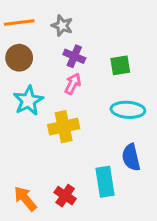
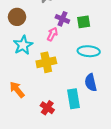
purple cross: (74, 56) -> (62, 19), moved
orange arrow: (25, 199) -> (17, 90), moved

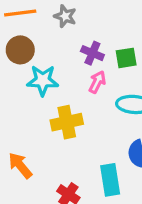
pink arrow: (52, 34) -> (97, 82), moved
cyan star: (23, 45) -> (43, 80), moved, turned 30

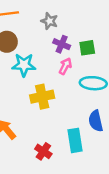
gray star: (65, 16) -> (49, 21), moved

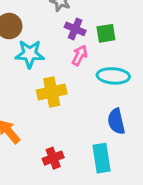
cyan rectangle: (75, 140) -> (102, 158), moved
red cross: (43, 151) -> (53, 158), turned 35

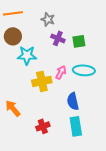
pink arrow: (80, 55) -> (61, 72), moved
blue semicircle: (116, 121) -> (73, 101), moved

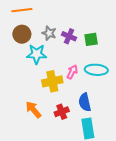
gray star: (48, 19) -> (49, 33), moved
orange arrow: (13, 108) -> (33, 110), moved
red cross: (43, 126) -> (62, 112), moved

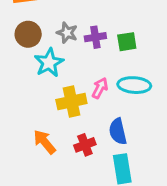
purple cross: (69, 36) -> (95, 37), turned -32
cyan star: (37, 54) -> (49, 63), turned -30

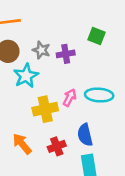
green square: (127, 42) -> (97, 36), moved, turned 30

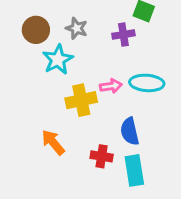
purple cross: (66, 54) -> (123, 35), moved
pink arrow: (70, 98) -> (111, 86), turned 54
red cross: (57, 146) -> (102, 156), moved, turned 30

